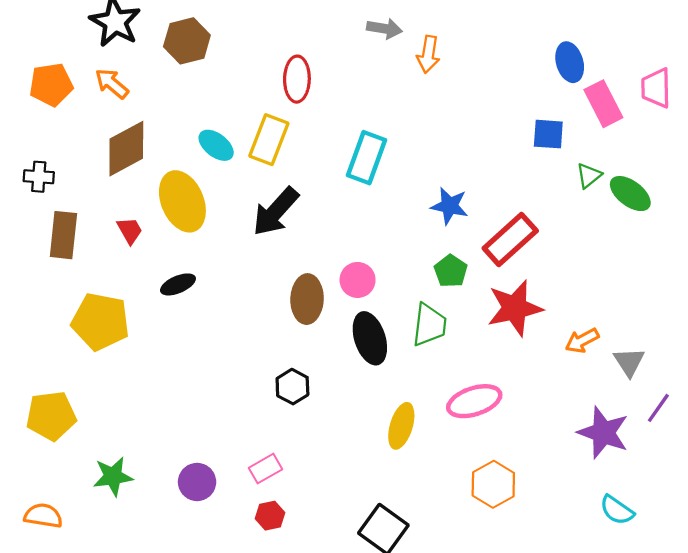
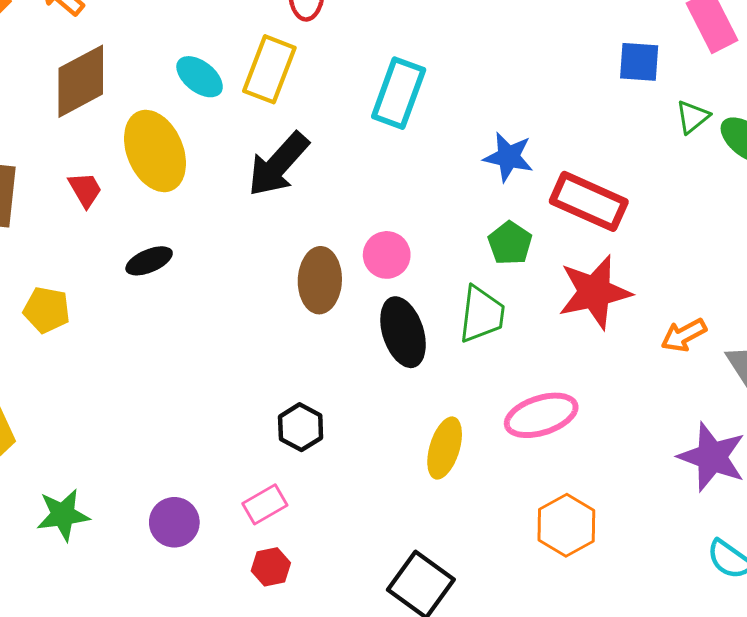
red rectangle: (510, 240) -> (589, 201), turned 66
yellow pentagon: (101, 321) -> (47, 310), size x0.6
black hexagon: (292, 387) -> (301, 427), moved

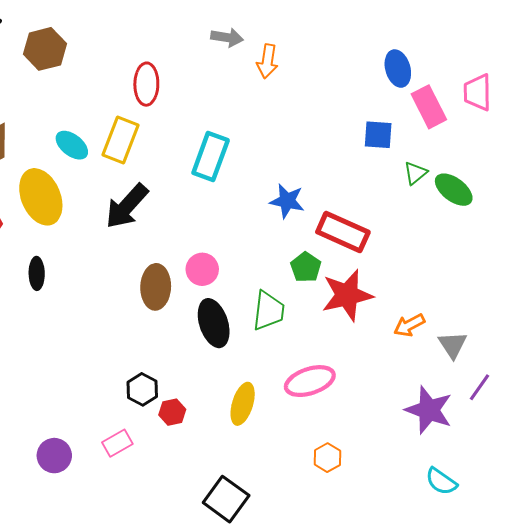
green pentagon: (510, 243) -> (306, 267), moved
black ellipse: (149, 261) -> (37, 273), turned -68
orange hexagon: (566, 525) -> (327, 458), size x0.7
red hexagon: (271, 567) -> (172, 412), moved

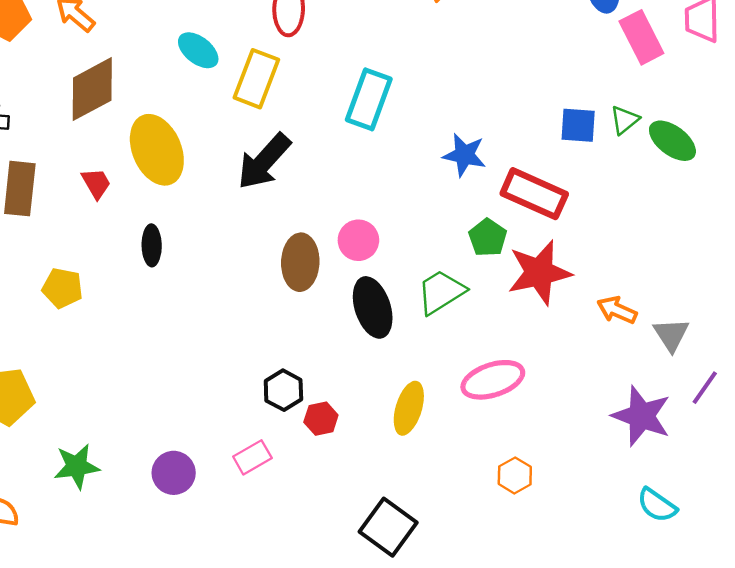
blue square: (378, 135) -> (578, 125), moved
cyan ellipse: (72, 145) -> (198, 50), moved
green trapezoid: (268, 311) -> (441, 292), turned -129
orange arrow: (409, 325) -> (617, 310), turned 52

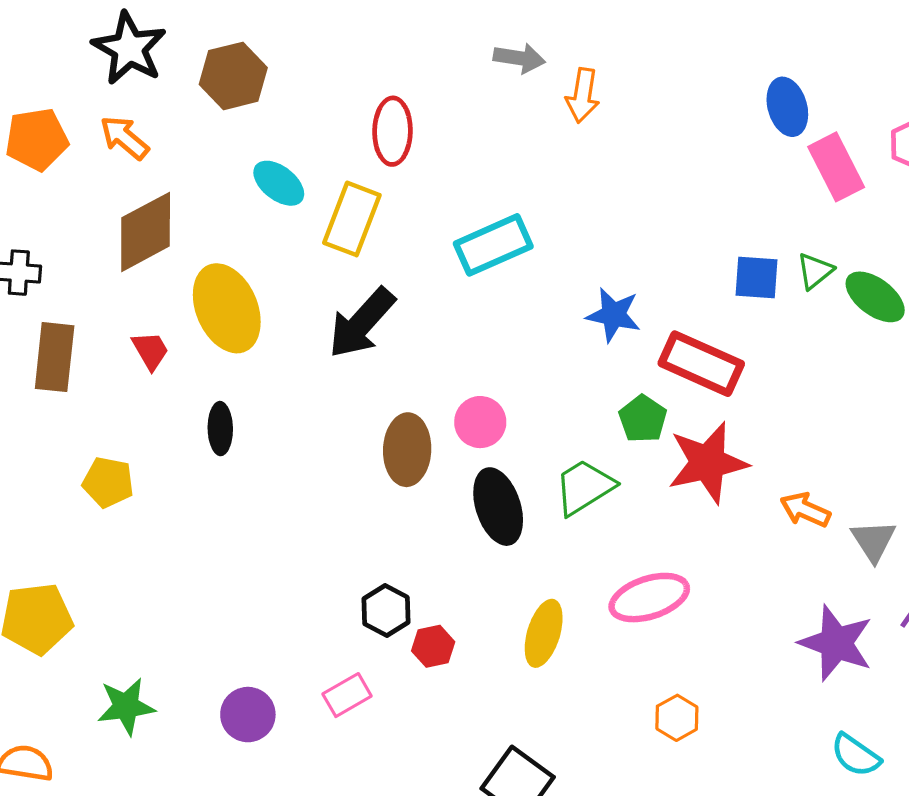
cyan rectangle: (369, 99) -> (493, 245), turned 46

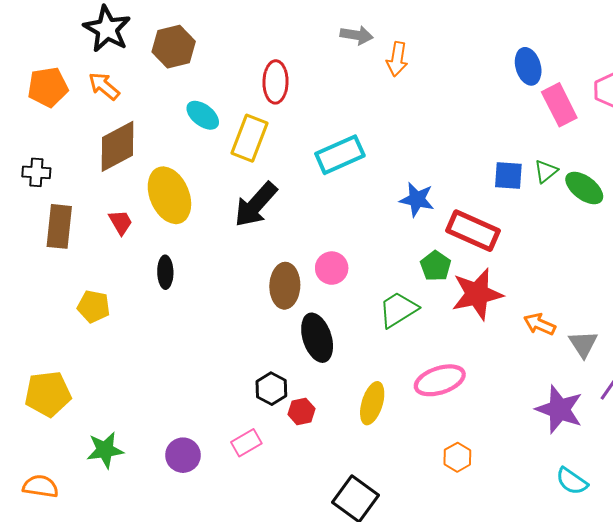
black ellipse: (498, 507) -> (317, 338), moved

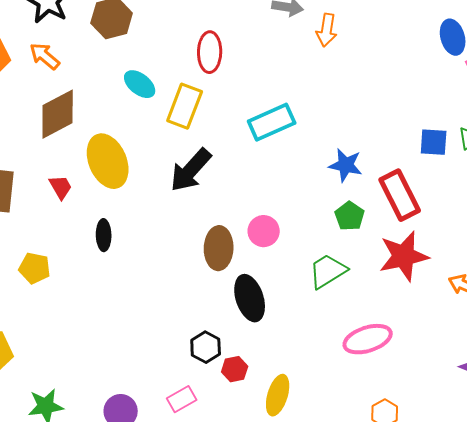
red rectangle: (473, 231) -> (400, 195), turned 39
green pentagon: (436, 266) -> (350, 216), moved
yellow ellipse: (372, 403) -> (278, 395), moved

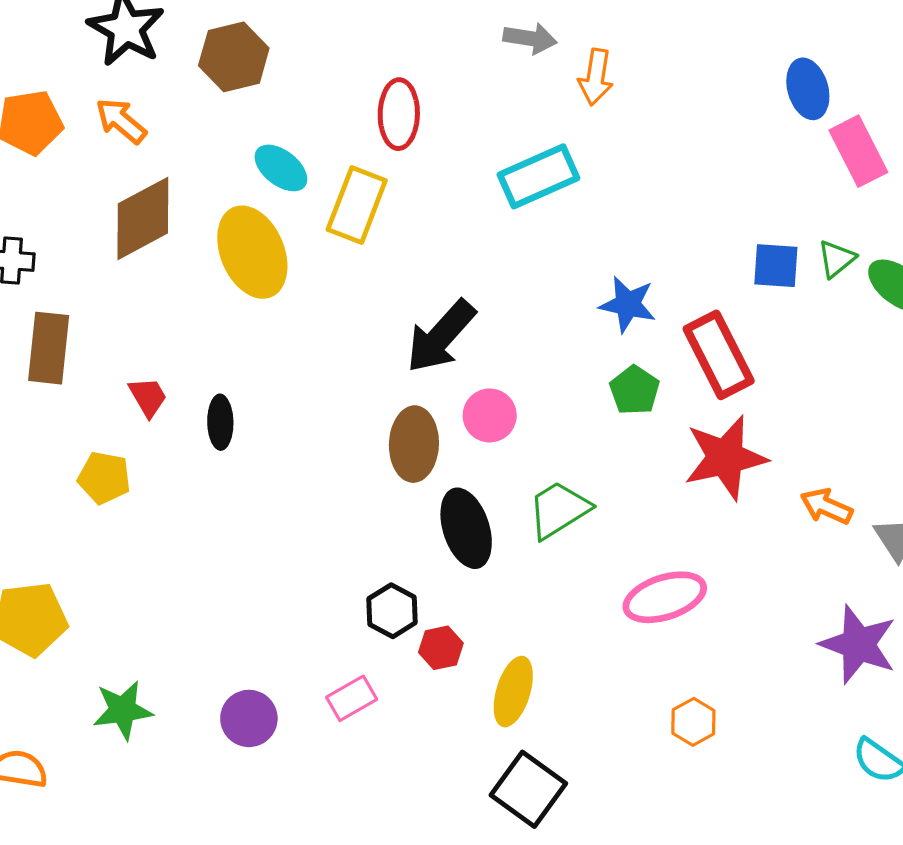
cyan rectangle: (272, 122) -> (539, 176), moved
yellow ellipse: (108, 161) -> (252, 252), moved
black arrow: (191, 170) -> (441, 336), moved
red trapezoid: (61, 187) -> (148, 397), moved
green trapezoid: (328, 271) -> (559, 510), moved

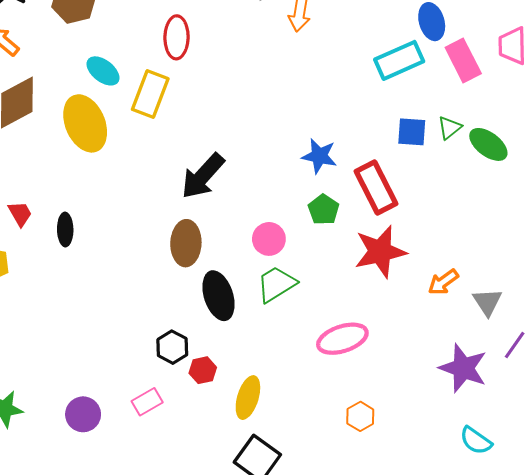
cyan rectangle: (539, 176) -> (399, 60), moved
pink circle: (490, 415) -> (269, 239), moved
orange arrow: (826, 506) -> (443, 282), turned -60

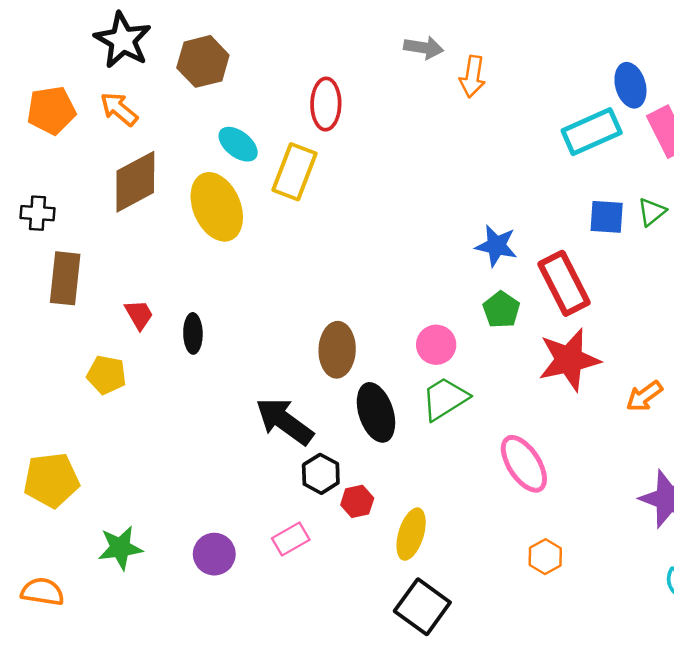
black arrow: (203, 176) -> (284, 421), moved, turned 84
pink ellipse: (342, 339) -> (524, 464), turned 75

